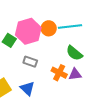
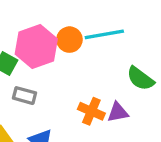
green semicircle: (74, 53) -> (140, 79), moved
gray rectangle: (30, 62) -> (24, 96), moved

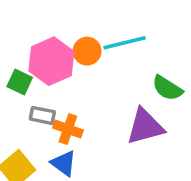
orange cross: (91, 111) -> (68, 129), moved
purple triangle: (118, 112) -> (145, 127), size x1.6

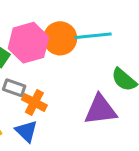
orange circle: (87, 51) -> (60, 38), size x1.4

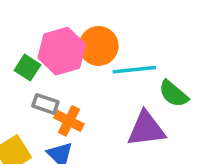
cyan line: (93, 36) -> (134, 70), moved

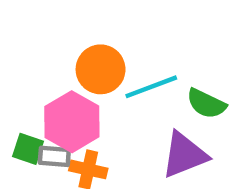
pink hexagon: (62, 51) -> (72, 122), moved
green square: (27, 68) -> (28, 149), moved

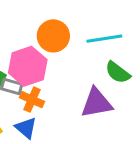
cyan line: (151, 87) -> (104, 39), moved

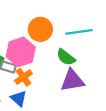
green semicircle: (118, 72) -> (66, 57), moved
orange cross: (32, 100) -> (23, 77), turned 30

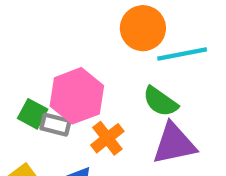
orange circle: (40, 29) -> (143, 28), moved
orange cross: (23, 77) -> (107, 138), moved

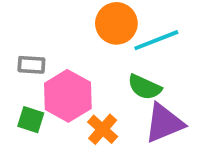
gray rectangle: (55, 125) -> (31, 65), moved

